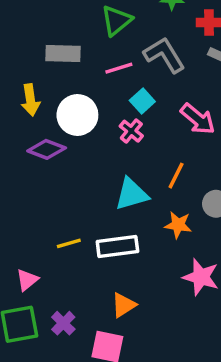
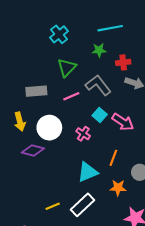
cyan square: (142, 101) -> (100, 115), moved
white rectangle: (117, 246) -> (82, 205), turned -30

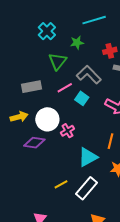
green star: (99, 50) -> (77, 43), moved
cyan square: (100, 115) -> (82, 98), moved
yellow arrow: (20, 122) -> (19, 117), turned -84
pink cross: (83, 134) -> (67, 131), moved, turned 32
yellow line: (53, 206) -> (61, 184), moved

